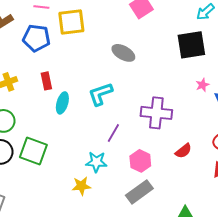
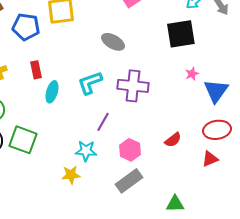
purple cross: (156, 113) -> (133, 86), moved

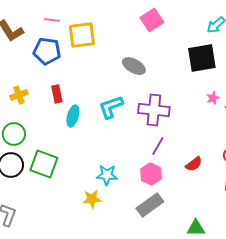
purple line: (103, 122) -> (158, 146), moved

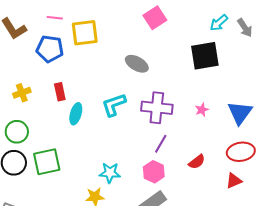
pink star: (213, 98) -> (202, 110), moved
green square: (44, 164) -> (47, 162), turned -32

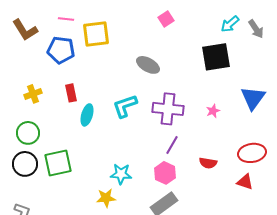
pink square: (155, 18) -> (166, 19), size x0.7
blue triangle: (240, 113) -> (253, 98), moved
red semicircle: (197, 162) -> (208, 163), turned 48
red triangle: (234, 181) -> (245, 182), turned 42

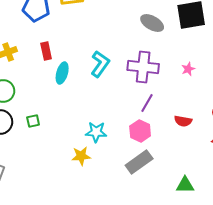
gray ellipse: (148, 65) -> (152, 23), moved
cyan L-shape: (125, 106) -> (100, 64), turned 144
green square: (58, 163) -> (33, 121), size x0.5

